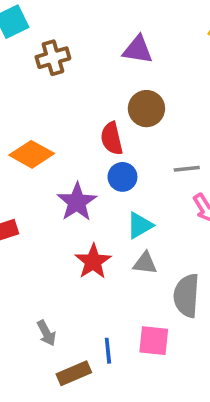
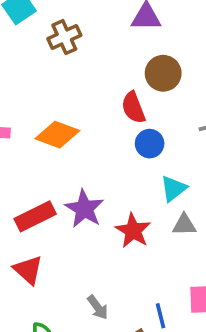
purple star: (77, 202) -> (84, 209), moved

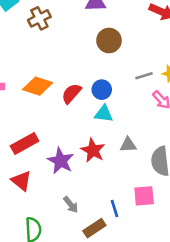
red semicircle: (133, 108) -> (71, 93), moved, turned 65
cyan triangle: (174, 189) -> (104, 114), moved, turned 48
purple star: (84, 209) -> (61, 161), moved

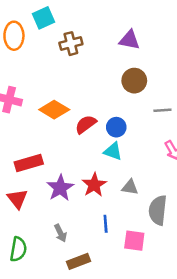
gray line: (144, 76) -> (162, 110), moved
blue line: (114, 209) -> (106, 224), moved

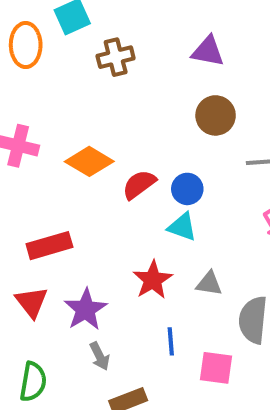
purple star: (60, 188) -> (86, 309), moved

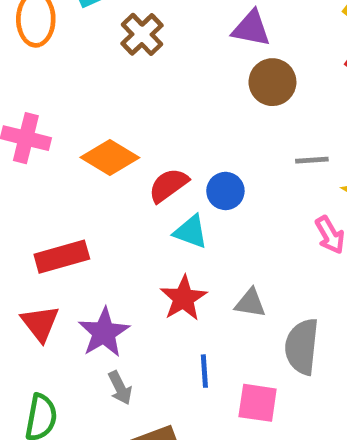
brown cross: (116, 57) -> (142, 34), turned -30
brown circle: (216, 115) -> (272, 82), moved
cyan triangle: (182, 227) -> (191, 232), moved

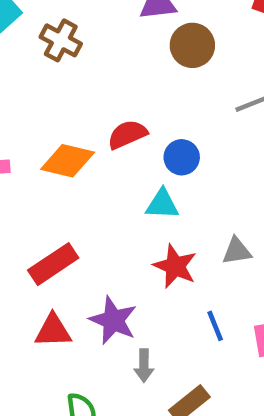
red semicircle: (168, 185) -> (127, 134), moved, turned 30
red triangle: (40, 323) -> (53, 331), turned -36
gray arrow: (120, 388) -> (144, 366), turned 44

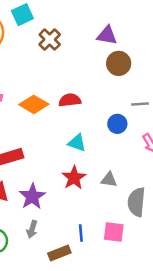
blue circle: (182, 157) -> (117, 124), moved
blue line: (215, 326) -> (81, 233), moved
gray arrow: (144, 366) -> (32, 229), moved

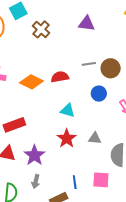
brown circle: (119, 63) -> (111, 68), moved
gray line: (140, 104) -> (89, 64), moved

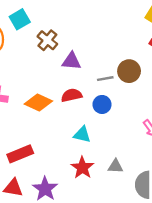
purple triangle: (87, 24) -> (72, 61), moved
brown circle: (111, 68) -> (129, 71), moved
blue circle: (99, 94) -> (102, 104), moved

